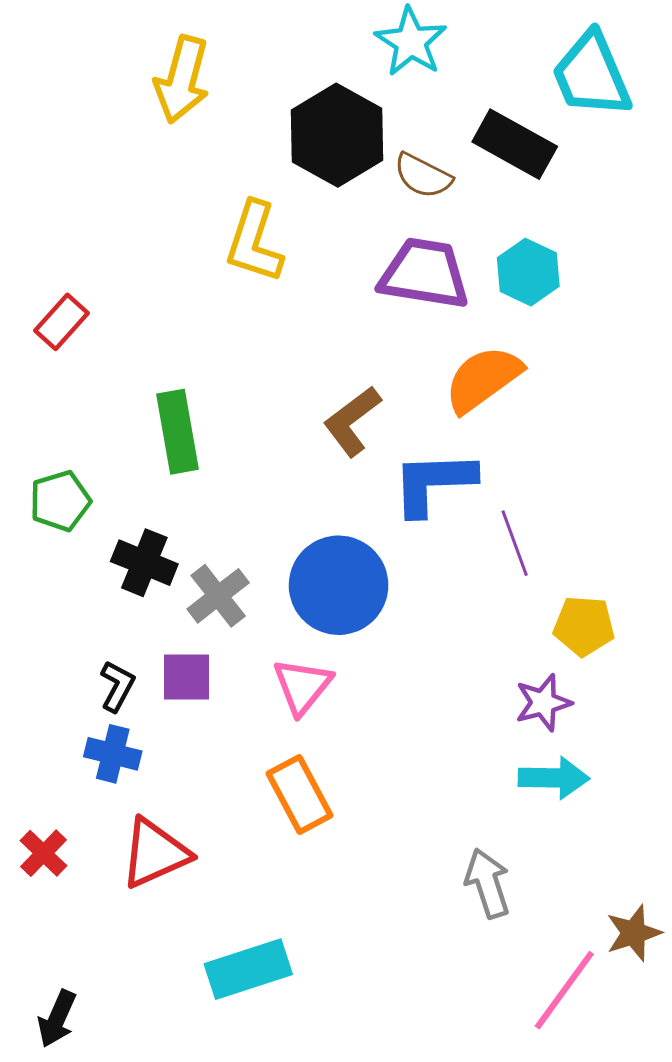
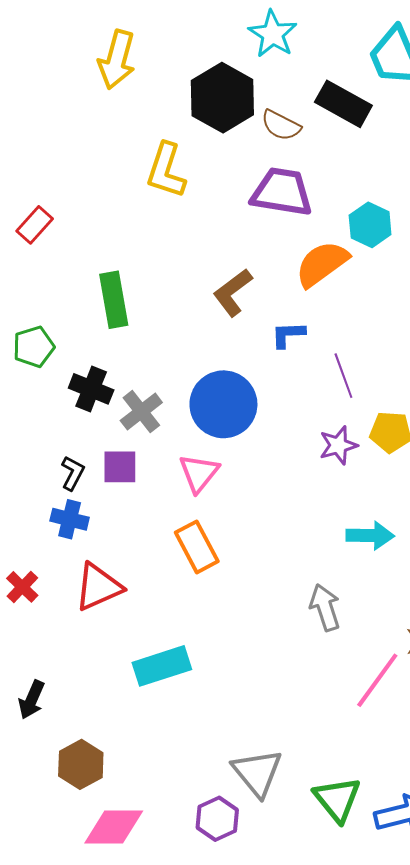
cyan hexagon: (528, 272) -> (370, 225), moved
blue L-shape: (433, 483) -> (288, 335), size x0.6
purple star: (543, 703) -> (338, 445), moved

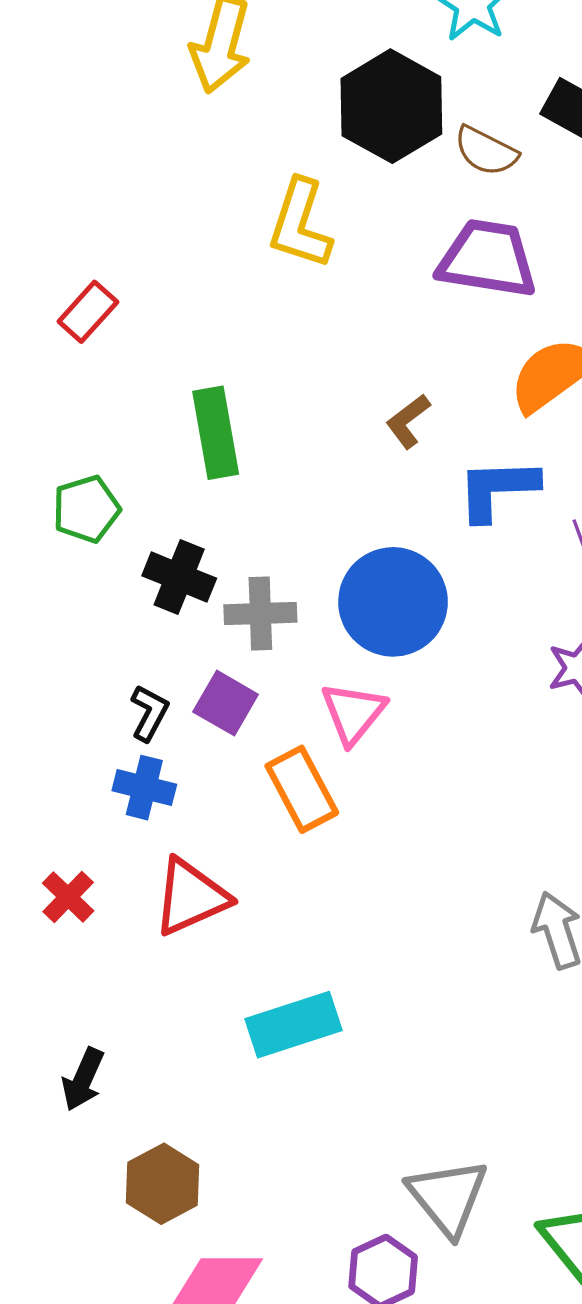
brown L-shape: (233, 293) -> (408, 421), size x0.7
blue L-shape: (288, 335) -> (497, 489), size x1.5
gray cross: (141, 412) -> (260, 613), turned 36
purple square: (120, 467) -> (226, 703), turned 30
orange rectangle: (197, 547) -> (302, 789), moved

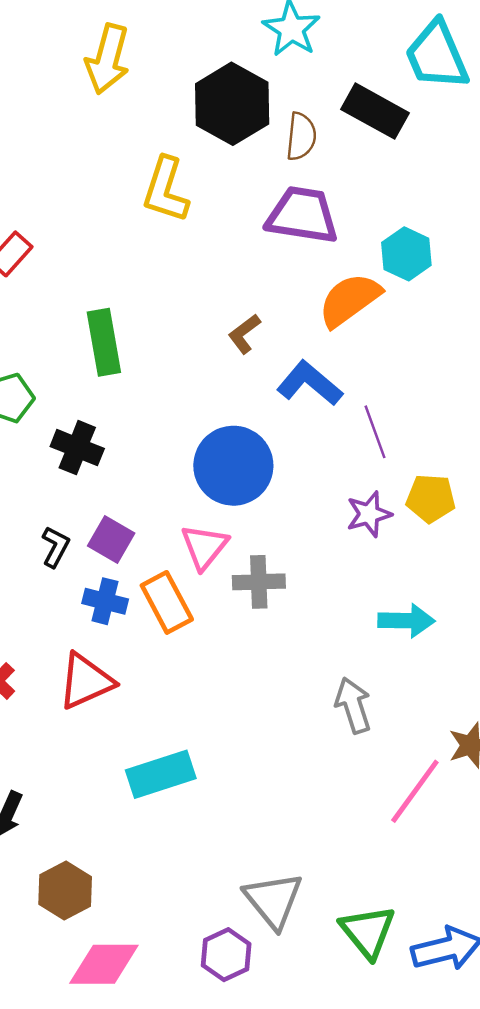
brown semicircle: (486, 151) -> (301, 136), turned -111
blue L-shape: (497, 489) -> (310, 383), turned 42
gray cross: (260, 613) -> (259, 582), moved
blue cross: (144, 788) -> (105, 601), moved

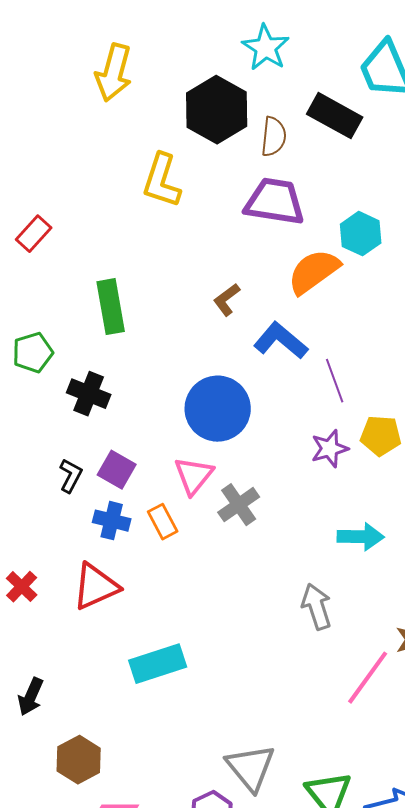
gray cross: (259, 582) -> (239, 505), turned -33
orange rectangle: (167, 602) -> (163, 522), size x0.7

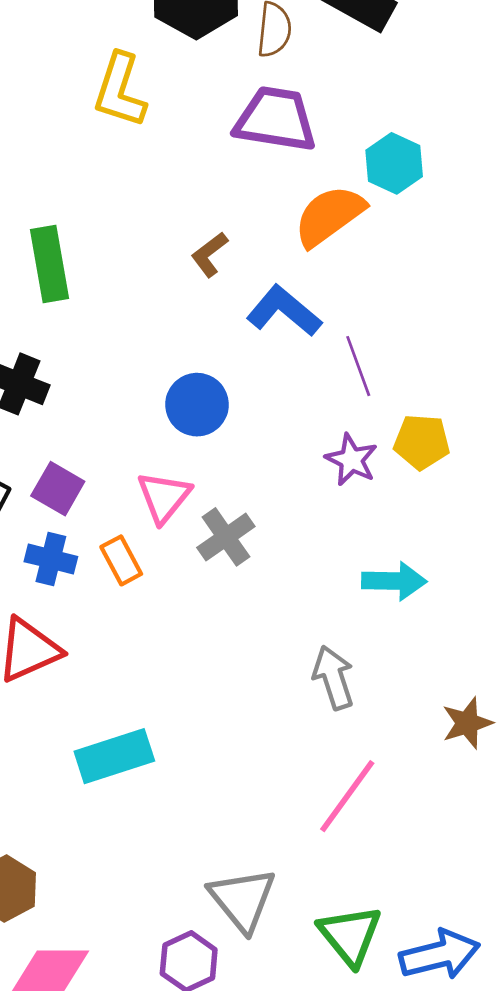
blue circle: (218, 409) -> (197, 405), size x0.7
purple star: (330, 449) -> (351, 460), turned -30
pink line: (368, 678) -> (347, 796), moved

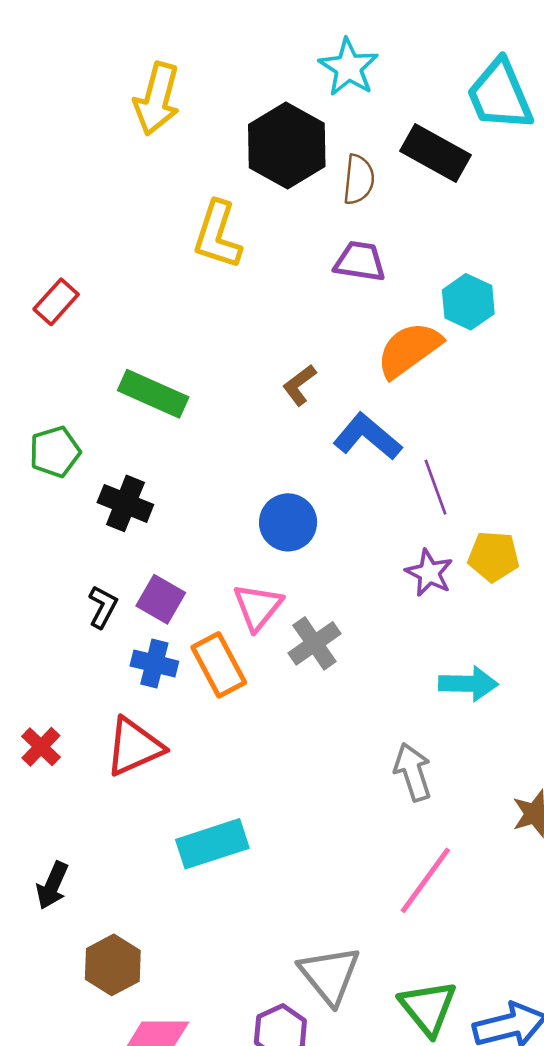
purple trapezoid: (276, 119) -> (360, 261), size x0.7
green rectangle: (50, 264) -> (153, 394), turned -56
orange rectangle: (121, 560) -> (219, 665), size x1.4

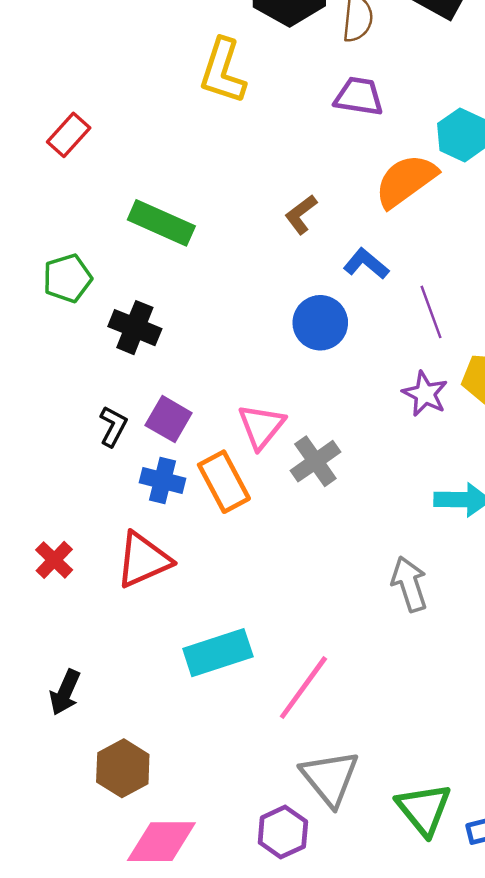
blue L-shape: (367, 437) -> (366, 264), size x0.7
blue circle: (288, 522) -> (320, 323), moved
pink line: (425, 880) -> (303, 688), moved

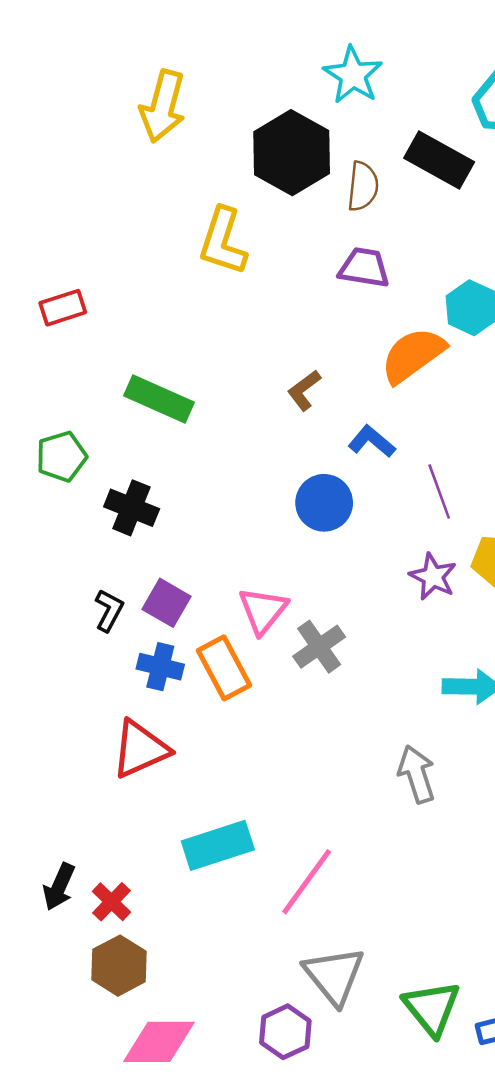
red rectangle: (69, 135) -> (63, 308), turned 30
red cross: (54, 560) -> (111, 902), moved

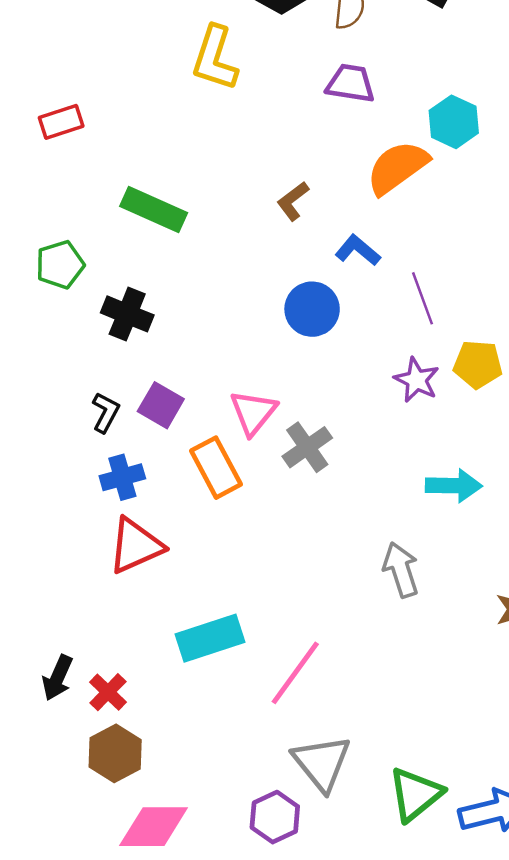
blue cross: (160, 667) -> (122, 477), moved, turned -30
green triangle: (432, 1008) -> (415, 794), turned 30

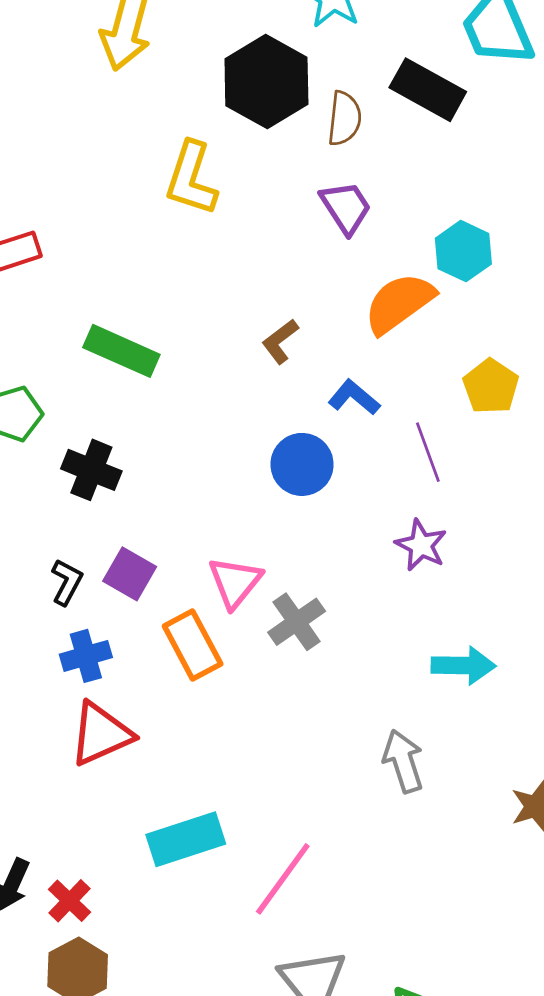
purple trapezoid: (350, 83) -> (346, 207), turned 48
yellow pentagon: (478, 364) -> (491, 386), moved, turned 30

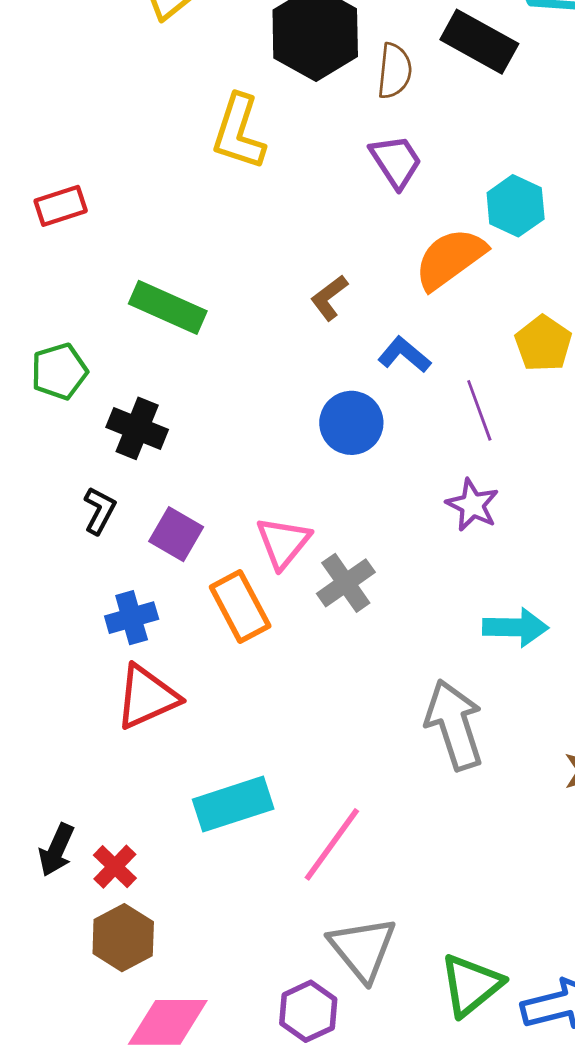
black L-shape: (67, 582) -> (100, 511), moved
gray arrow: (403, 761) -> (454, 725), size x1.4

